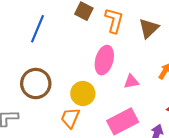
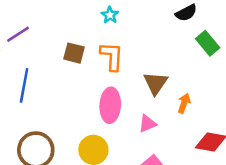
brown triangle: (149, 28) -> (156, 83), moved

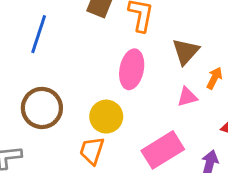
pink triangle: (147, 124) -> (187, 97), moved

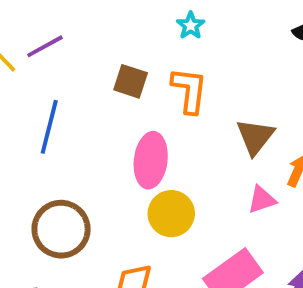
pink ellipse: (132, 69) -> (151, 160), moved
yellow circle: (106, 117) -> (171, 214), moved

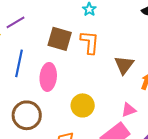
brown square: (131, 81) -> (60, 39), size x1.4
pink ellipse: (151, 160) -> (48, 77), moved
pink triangle: (262, 200) -> (129, 110), moved

